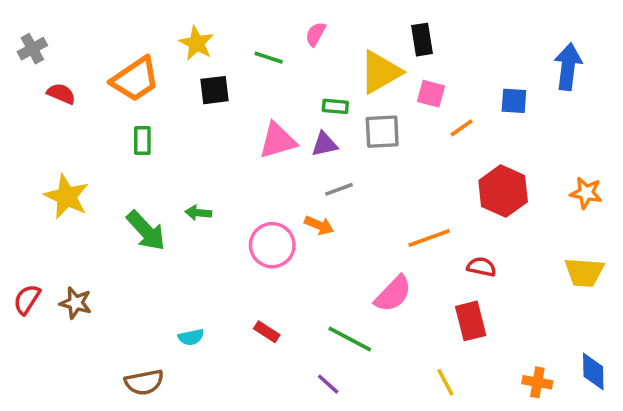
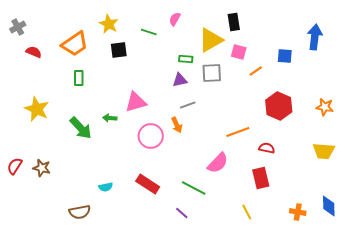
pink triangle: (278, 141) -> (136, 102), moved
orange arrow: (319, 225) -> (177, 125), turned 42
red rectangle: (267, 332) -> (148, 184), size x1.6

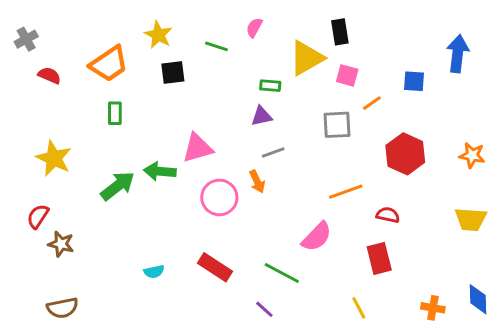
gray square: (212, 73) -> (337, 125), moved
green arrow: (110, 118) -> (160, 171), size x1.5
green arrow: (81, 128) -> (118, 186), turned -85
red semicircle: (15, 166) -> (38, 216), moved
brown semicircle: (80, 212) -> (62, 308), moved

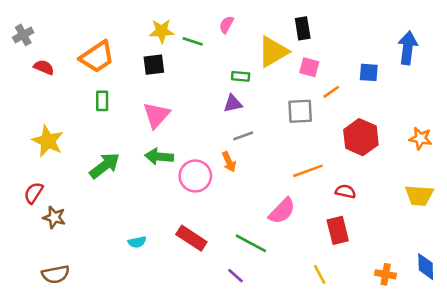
yellow star: (158, 35) -> (162, 31), moved, turned -30
pink triangle: (198, 148) -> (156, 115), moved, turned -32
green arrow: (160, 171) -> (159, 157), moved

